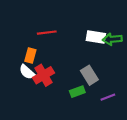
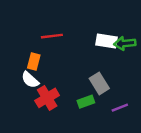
red cross: (43, 75) -> (47, 98), moved

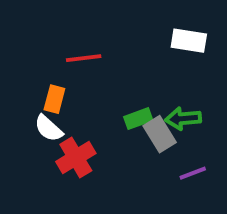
white rectangle: (106, 41) -> (189, 41), moved
green arrow: (125, 43) -> (183, 119), moved
green rectangle: (86, 102) -> (138, 119), moved

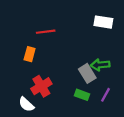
green rectangle: (138, 119) -> (82, 95), moved, turned 40
white semicircle: (49, 128) -> (26, 104), moved
purple line: (193, 173) -> (105, 95), turned -40

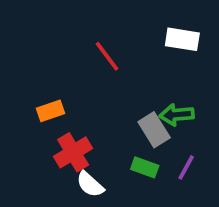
red line: (46, 32) -> (107, 56), moved, turned 60
orange rectangle: (30, 54) -> (50, 111), moved, turned 56
white semicircle: (26, 104) -> (90, 184), moved

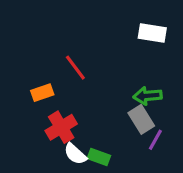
red line: (107, 56) -> (75, 68), moved
gray rectangle: (154, 130) -> (141, 119), moved
green rectangle: (145, 167) -> (99, 157), moved

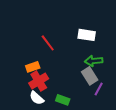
white rectangle: (152, 33) -> (87, 35), moved
orange rectangle: (42, 93) -> (33, 67), moved
white semicircle: (75, 154) -> (37, 98), moved

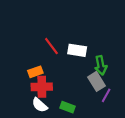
white rectangle: (87, 35) -> (77, 50), moved
green arrow: (94, 61) -> (101, 65), turned -96
red cross: (39, 81) -> (42, 87), turned 30

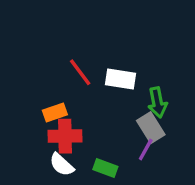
purple line: (106, 95) -> (146, 150), moved

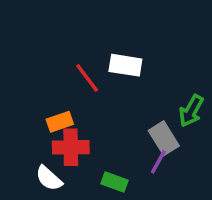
white rectangle: (120, 79) -> (125, 65), moved
green arrow: (157, 102) -> (191, 111), moved, turned 40
white semicircle: (62, 165) -> (49, 178), moved

